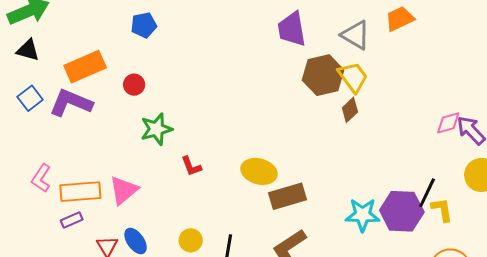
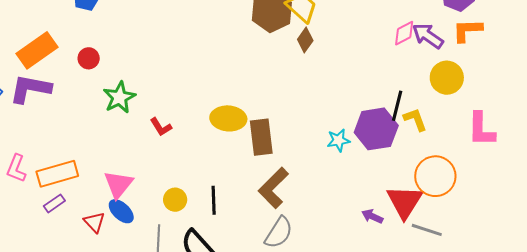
pink triangle: (124, 190) -> (118, 184), moved
brown rectangle: (288, 196) -> (261, 137), turned -69
cyan star: (363, 215) -> (338, 140), size x0.7

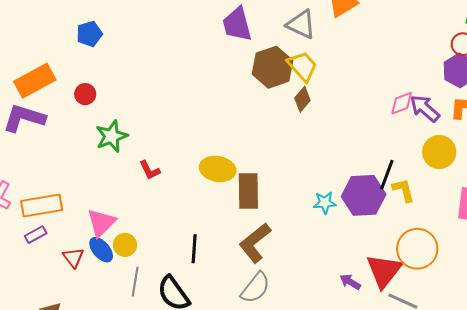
yellow circle: (175, 200) -> (125, 245), moved

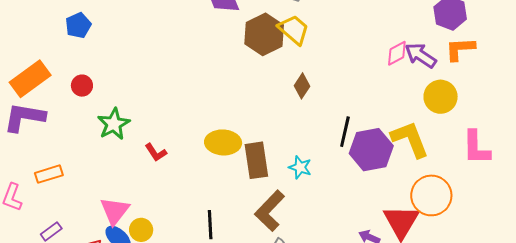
brown diamond: (302, 99) -> (302, 86), moved
black line: (387, 175) -> (345, 132), moved
yellow L-shape: (403, 190) -> (410, 139), size x1.6
cyan star: (325, 203) -> (300, 167), moved, turned 30
orange rectangle: (42, 206) -> (49, 174), moved, size x0.7

